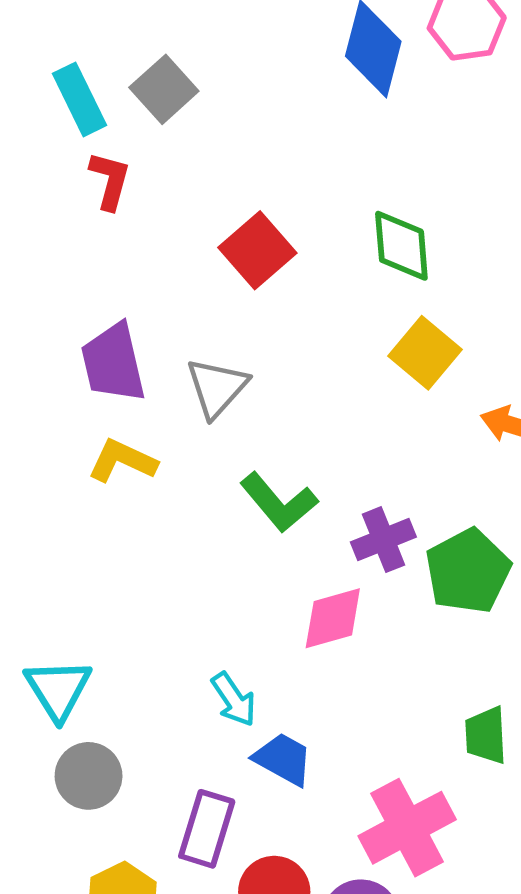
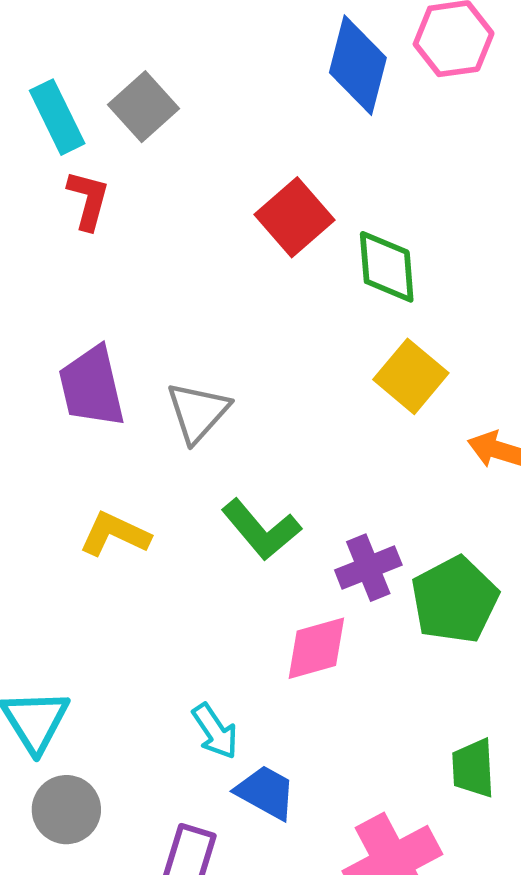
red square: (257, 250) -> (295, 217), moved
yellow L-shape: (122, 461) -> (115, 534), moved

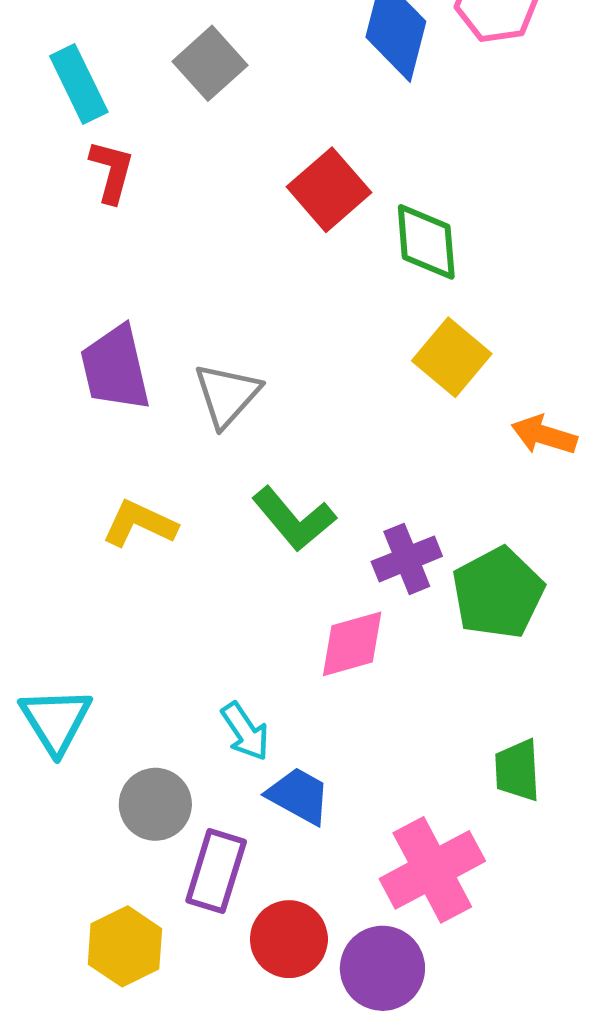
gray square: (144, 107) -> (210, 63), moved
gray circle: (66, 810) -> (155, 804), moved

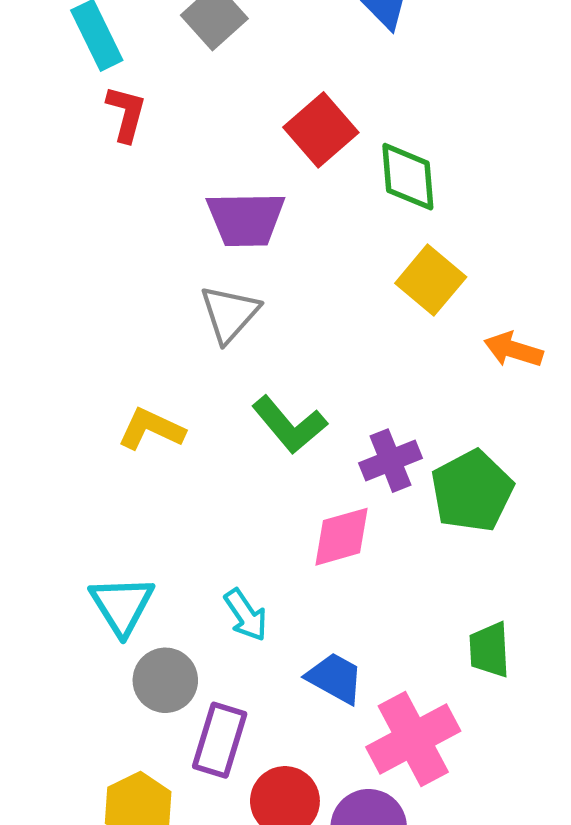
purple trapezoid: (115, 368) -> (246, 219), moved, turned -78
cyan triangle: (56, 720) -> (122, 605), moved
blue trapezoid: (299, 796) -> (335, 678), moved

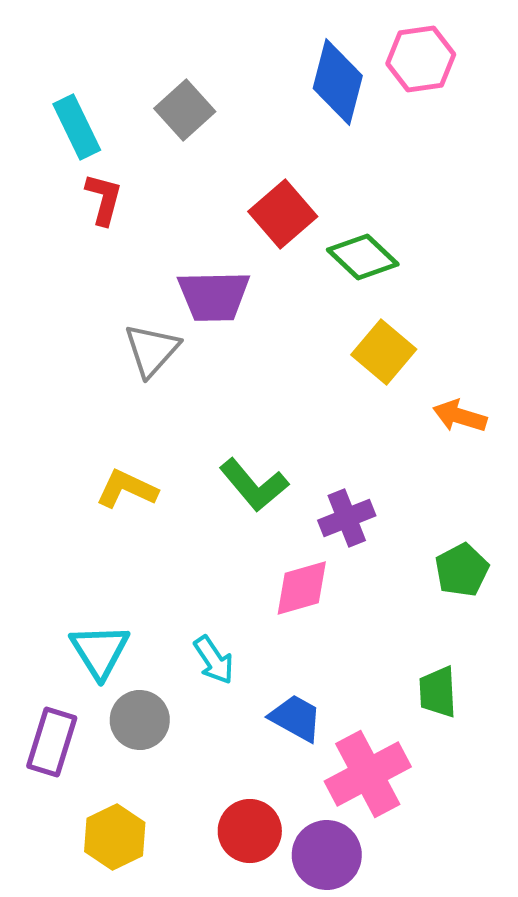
green diamond: (408, 177) -> (363, 257), turned -42
gray triangle: (229, 314) -> (152, 350), moved
green pentagon: (472, 491) -> (462, 570), moved, size x0.7
purple rectangle: (220, 740) -> (52, 742), moved

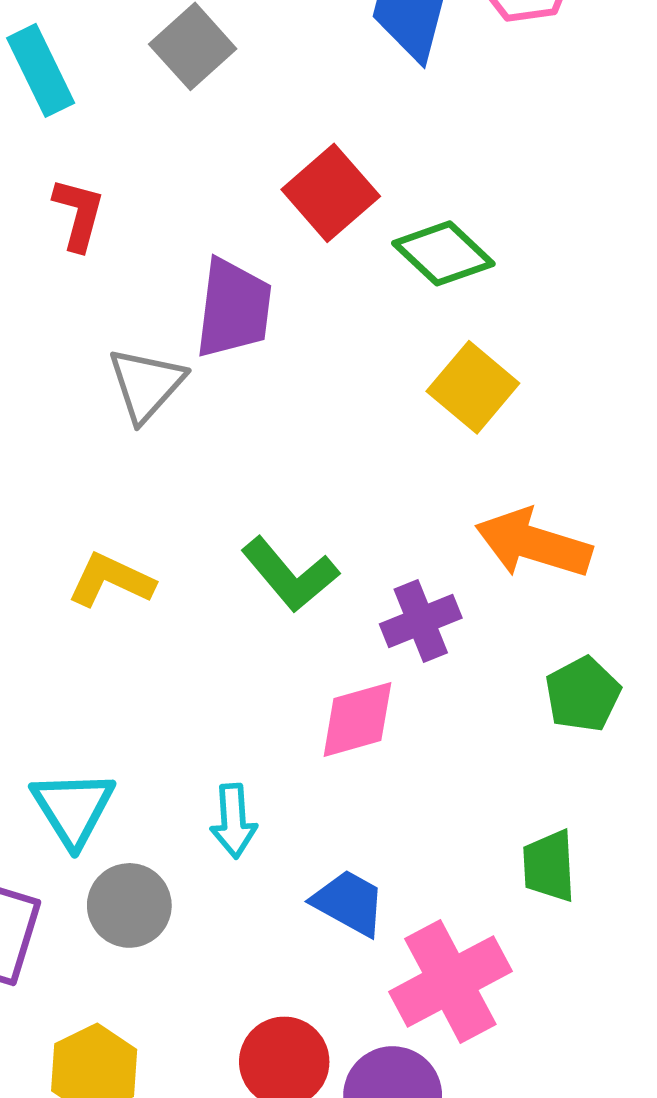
red L-shape: (104, 199) -> (79, 214), moved
purple trapezoid: (214, 296) -> (234, 308), turned -82
orange arrow: (460, 416) -> (533, 544), moved, size x1.5
cyan arrow: (214, 660) -> (234, 821), turned 30

